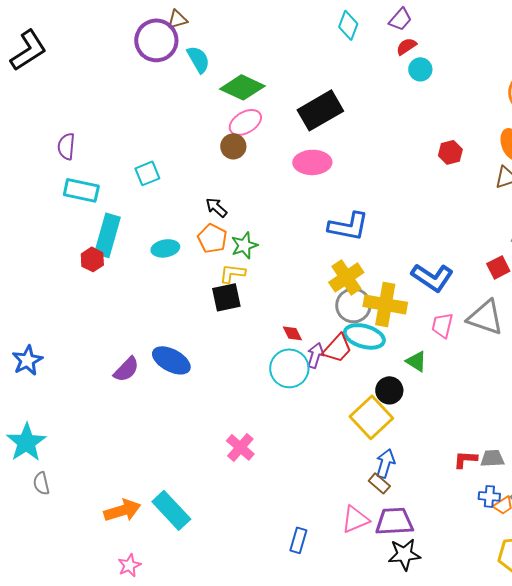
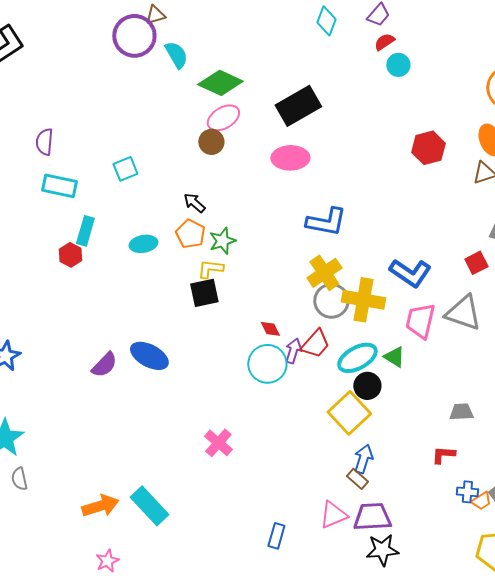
red hexagon: (450, 152) -> (428, 148), size x1.4
cyan rectangle: (107, 235) -> (85, 231), size x0.7
pink trapezoid: (442, 325) -> (420, 321), size x1.4
cyan ellipse: (364, 336) -> (357, 358), moved, turned -45
gray trapezoid: (492, 458) -> (461, 412), moved

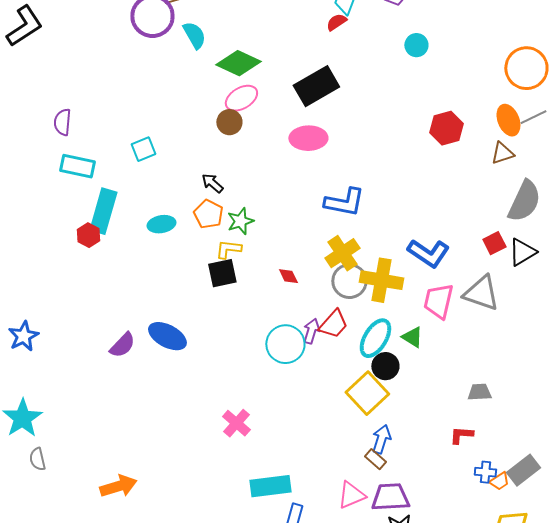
red semicircle: (384, 42) -> (336, 22), moved
cyan rectangle: (85, 231) -> (103, 211), size x1.5
red diamond: (270, 329) -> (288, 276), moved
cyan ellipse: (357, 358) -> (375, 338), turned -30
cyan rectangle: (149, 506) -> (270, 486), moved, turned -54

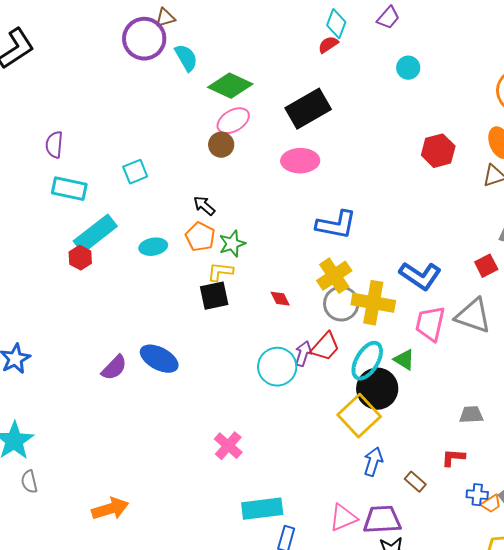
cyan rectangle: (103, 211) -> (95, 234), turned 36
black circle: (385, 366) -> (377, 389), size x1.5
brown rectangle: (375, 459) -> (415, 482), moved

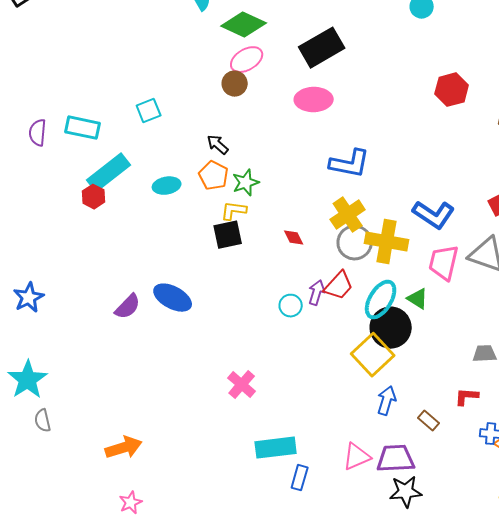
purple semicircle: (54, 145) -> (38, 133), moved
cyan circle: (277, 367) -> (291, 306), size x0.6

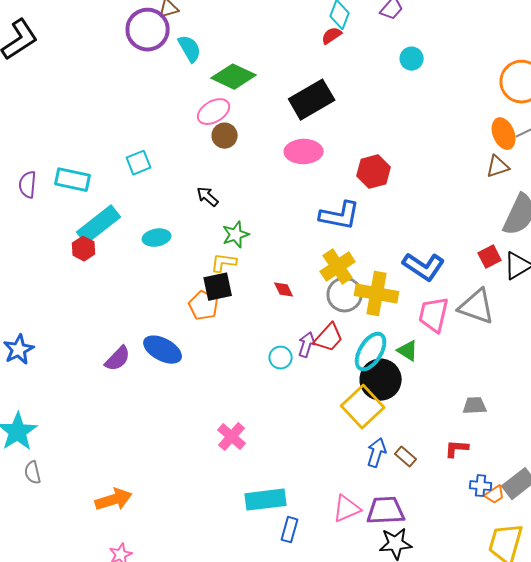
pink ellipse: (247, 60) -> (214, 112), moved
red hexagon: (452, 90) -> (374, 172), moved
orange pentagon: (214, 176) -> (204, 306), moved
brown rectangle: (429, 421) -> (406, 457), moved

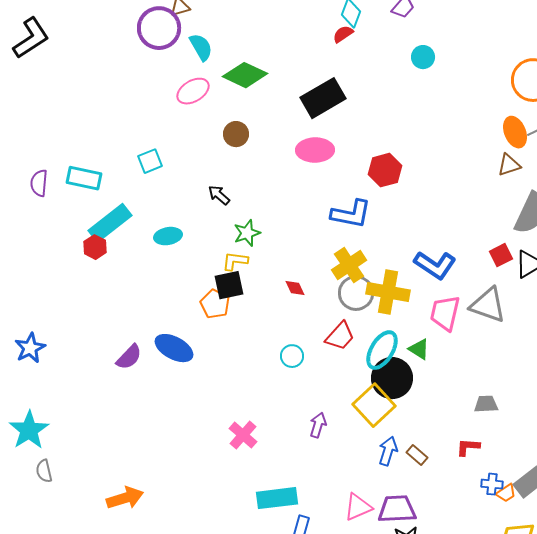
pink ellipse: (214, 112) -> (193, 91), moved
purple arrow: (307, 345) -> (318, 425), moved

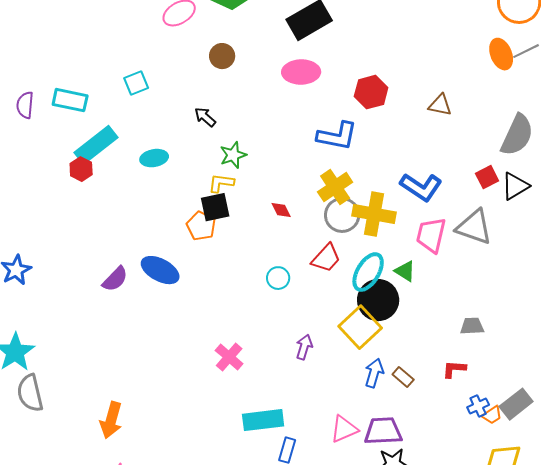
brown triangle: (509, 165) -> (440, 105), moved, turned 30
gray semicircle: (44, 471) -> (30, 393), size x1.6
blue cross: (492, 484) -> (478, 406), turned -30
orange arrow: (125, 498) -> (111, 420), turned 123

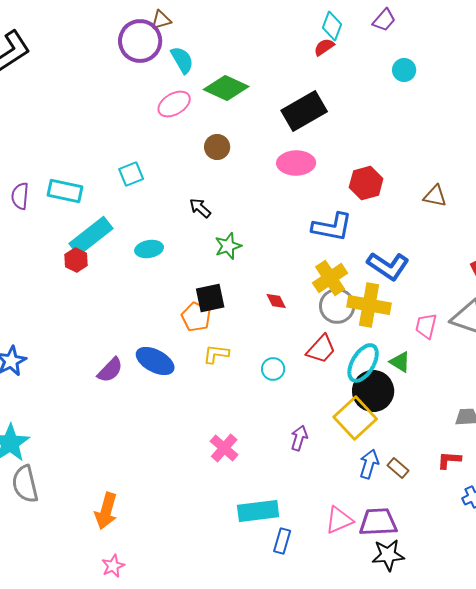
yellow L-shape: (221, 183) -> (216, 354), moved
blue L-shape: (421, 187) -> (388, 266), moved
pink trapezoid: (431, 235) -> (426, 326), size x0.7

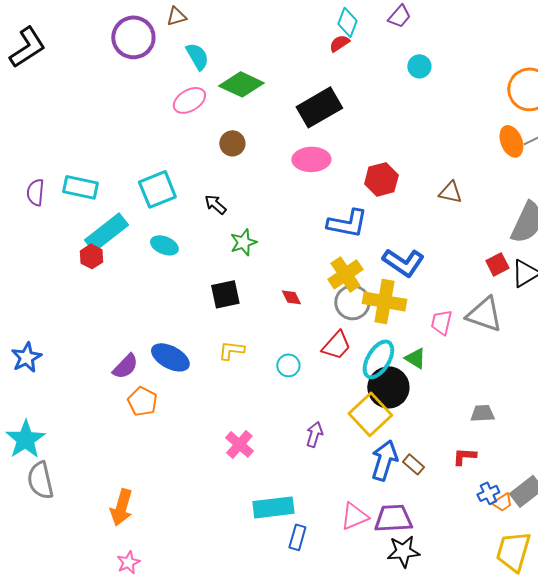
purple circle: (140, 41) -> (133, 37), moved
cyan square: (131, 174) -> (157, 189), moved, size x1.5
cyan ellipse: (149, 249) -> (164, 245), turned 32
orange pentagon: (196, 317) -> (142, 401), moved
blue arrow: (369, 464) -> (384, 460), size x1.4

